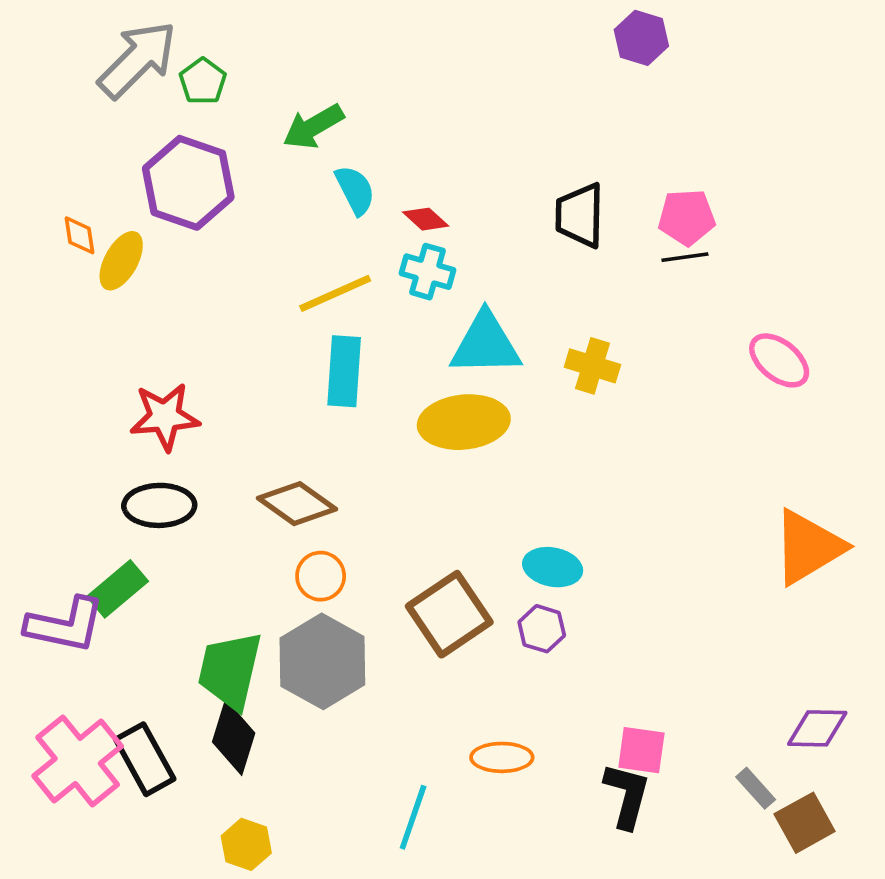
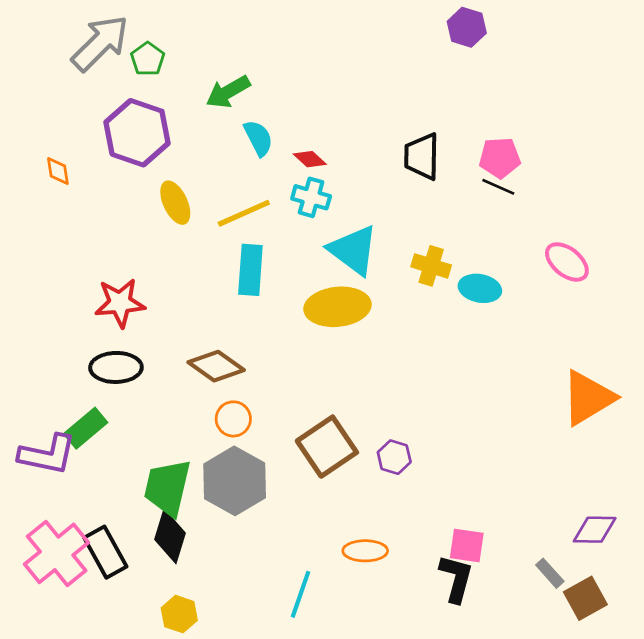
black line: (685, 257) -> (498, 187), turned 32
yellow ellipse: (121, 261) -> (175, 203), moved, turned -54
cyan triangle: (486, 344) -> (353, 250), turned 38
cyan ellipse: (553, 567) -> (480, 288), moved

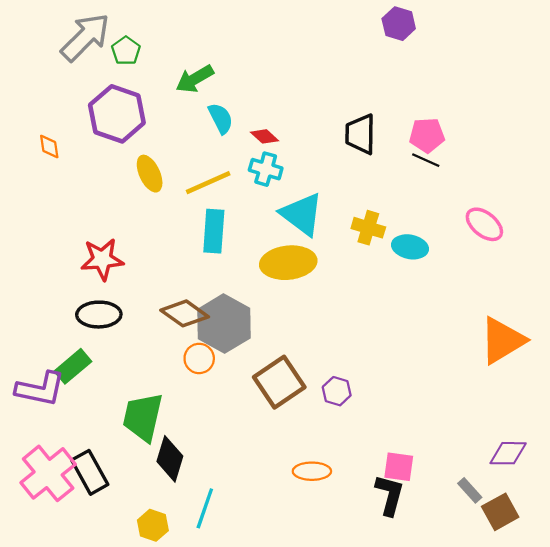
gray hexagon: (235, 481) -> (224, 324), moved
black diamond: (170, 536) -> (170, 459), moved
cyan line: (301, 594) -> (205, 508), moved

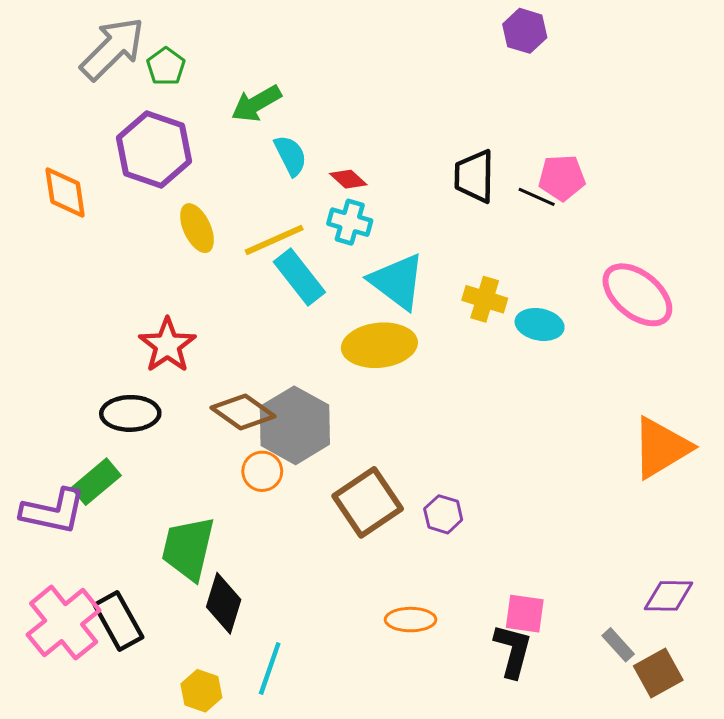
orange diamond: (49, 147) -> (65, 192), size x1.6
black line: (426, 160) -> (537, 197), moved
pink ellipse: (484, 224) -> (637, 295), size x1.4
cyan rectangle: (214, 231) -> (299, 277), moved, turned -42
red star: (102, 259) -> (167, 345), moved, turned -30

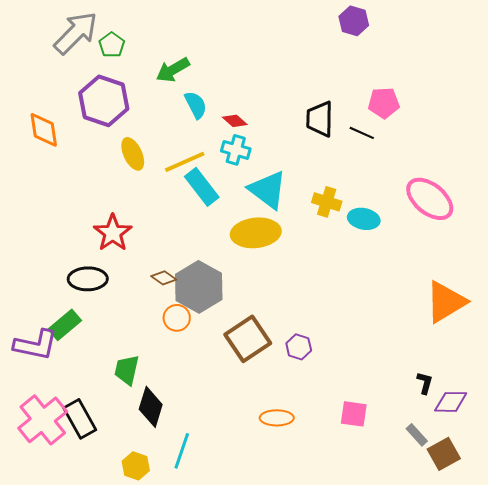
pink pentagon: (562, 178) -> (384, 103), moved
brown diamond: (243, 412) -> (164, 278), size x0.6
green trapezoid: (188, 548) -> (127, 370), size x0.7
black L-shape: (513, 651) -> (425, 383), moved, size x0.6

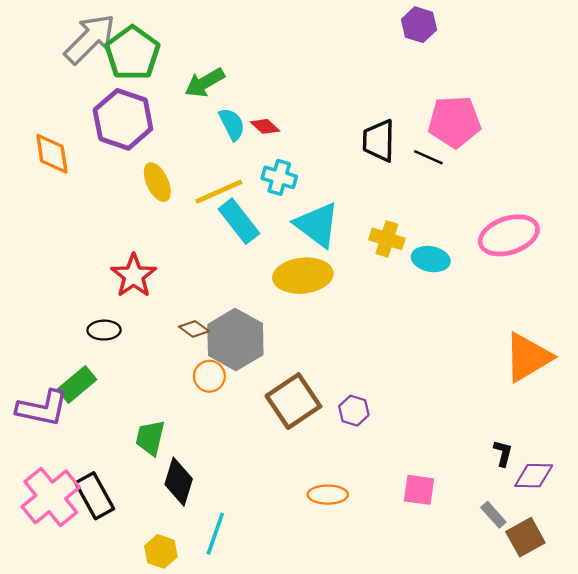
green pentagon: (112, 45) -> (132, 53), size x1.8
pink pentagon: (384, 103) -> (454, 122), size x1.4
red diamond: (235, 121) -> (265, 126), moved
pink ellipse: (430, 199) -> (509, 235), turned -57
black ellipse: (88, 279) -> (104, 330), size x0.7

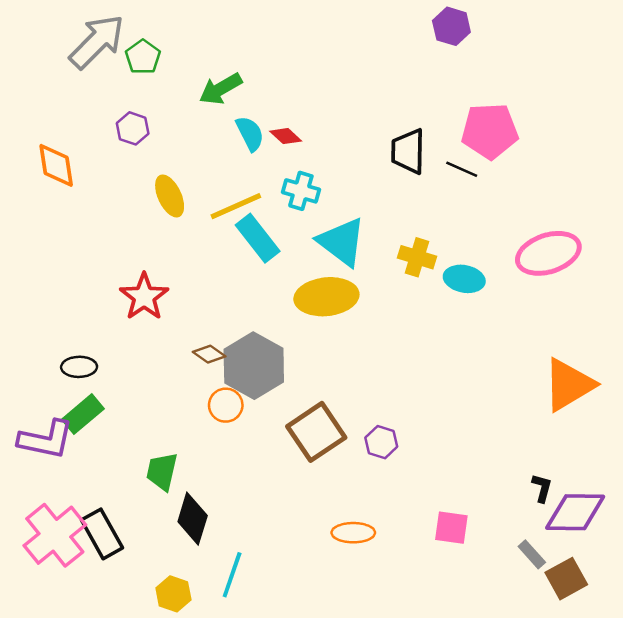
green pentagon: (132, 53) -> (143, 57), size x0.6
purple hexagon: (123, 119) -> (133, 128), size x0.5
black ellipse: (104, 330) -> (79, 367), moved
purple diamond: (534, 476) -> (575, 512), size x1.4

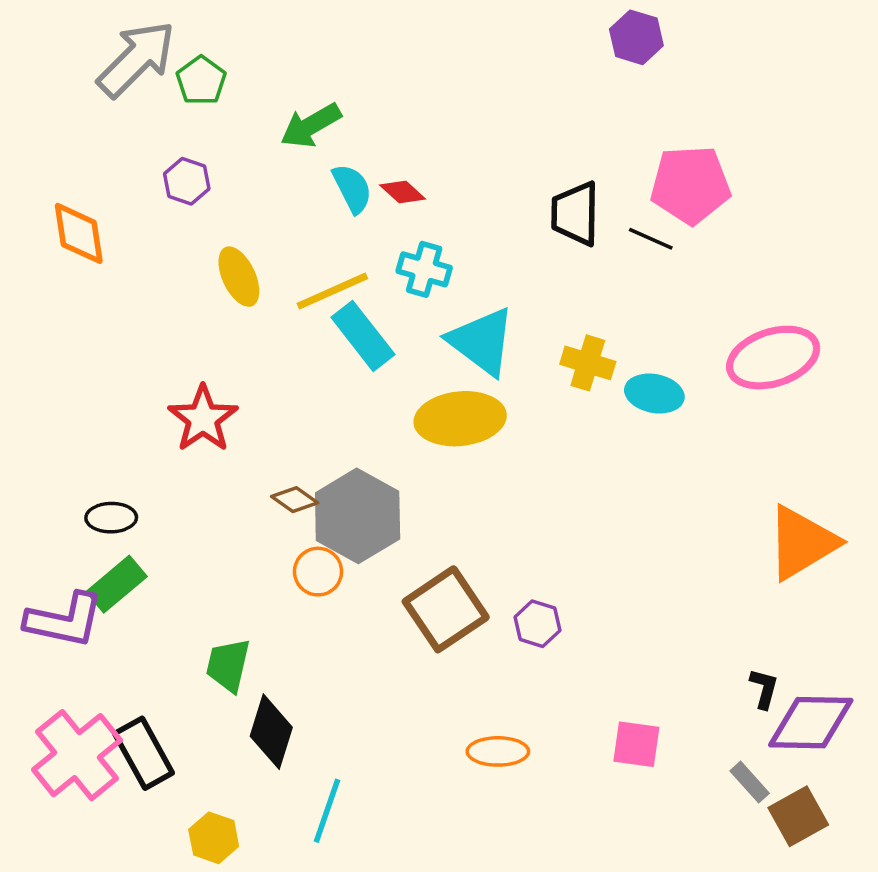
yellow hexagon: (173, 594) -> (214, 838), moved

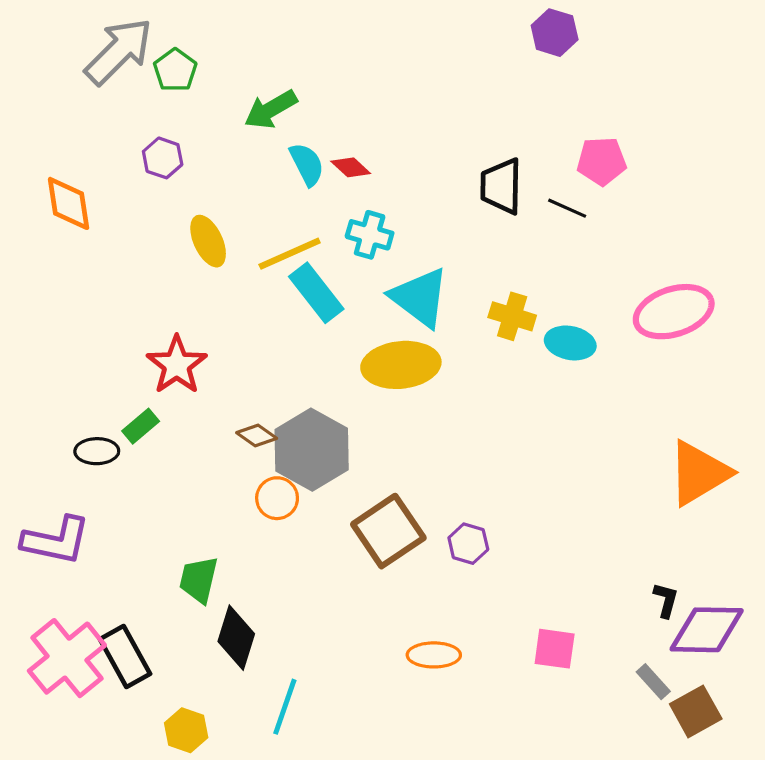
pink pentagon: (690, 185) -> (602, 161), size x0.7
green rectangle: (117, 584) -> (141, 426), moved, size x0.7

